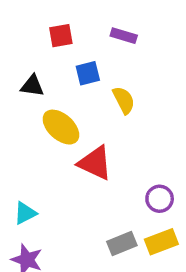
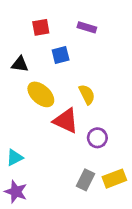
yellow semicircle: (124, 100) -> (87, 94), moved
purple circle: (160, 199) -> (97, 138), moved
gray rectangle: (122, 244) -> (86, 180), turned -42

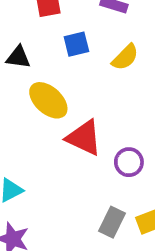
yellow semicircle: (87, 94) -> (125, 57), moved, turned 72

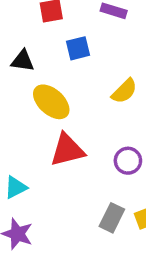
yellow semicircle: (125, 57) -> (124, 91), moved
red triangle: (84, 138) -> (67, 150), moved, turned -39

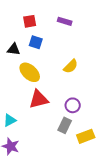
blue square: (78, 48) -> (36, 42), moved, turned 32
gray rectangle: (112, 218) -> (65, 125), moved

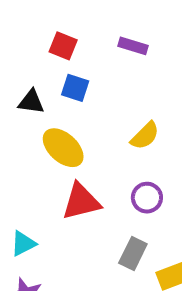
red square: (30, 21) -> (63, 46), turned 32
purple circle: (73, 105) -> (147, 198), moved

